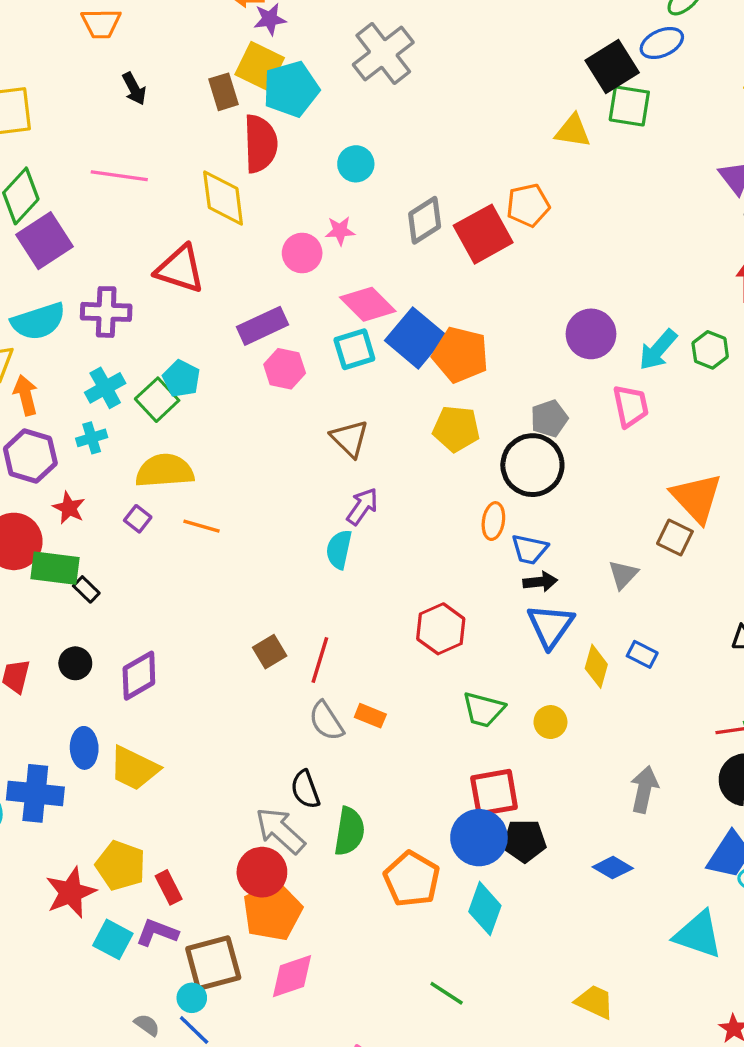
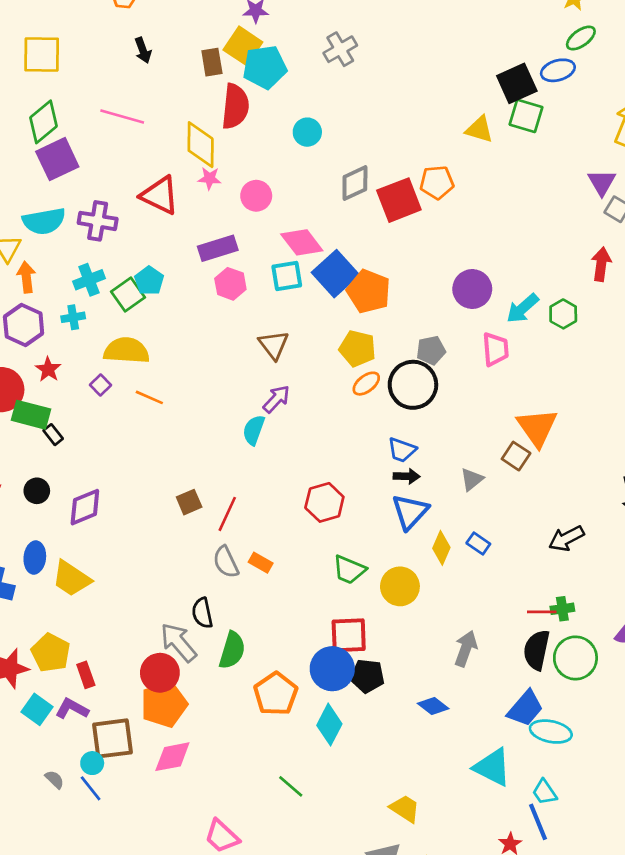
gray cross: (383, 54) -> (340, 49), size x0.7
pink star: (340, 231) -> (210, 178), moved
orange ellipse: (493, 521) -> (366, 384), moved, turned 36
yellow circle: (550, 722) -> (400, 586), size x1.5

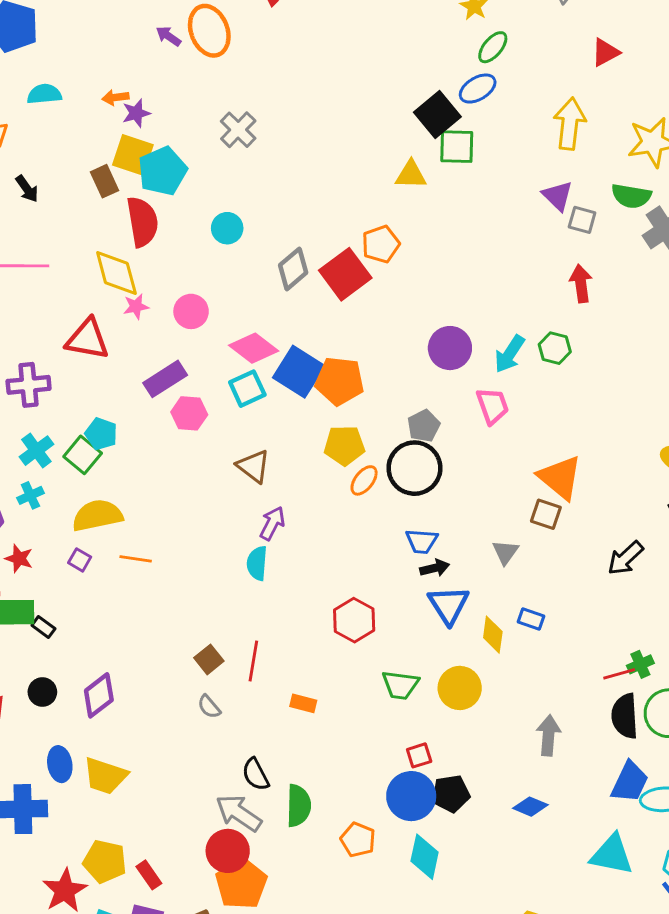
black arrow: (566, 538) -> (626, 558), moved
gray semicircle: (226, 562) -> (209, 707), moved, size x0.7
red square: (349, 635) -> (419, 755), size x0.6
orange pentagon: (276, 694) -> (358, 840), size x0.7

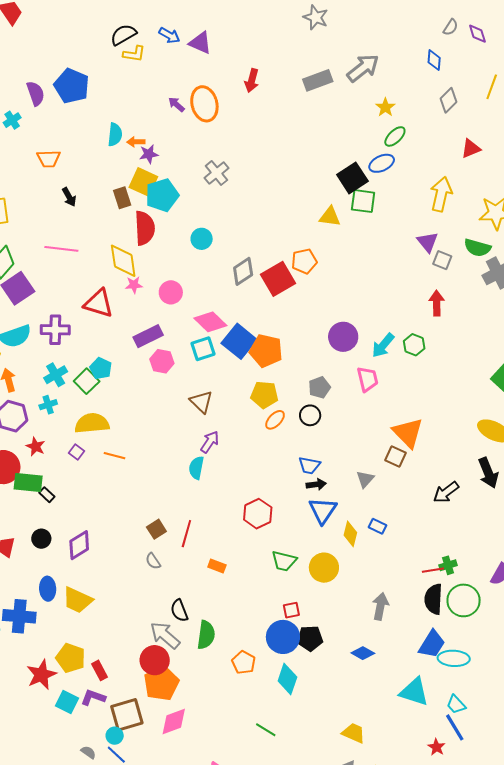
cyan semicircle: (44, 94) -> (115, 135), moved, turned 95
black circle: (414, 468) -> (310, 415), size x0.6

